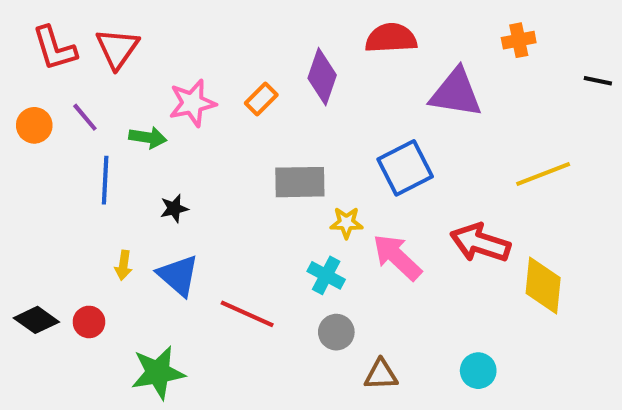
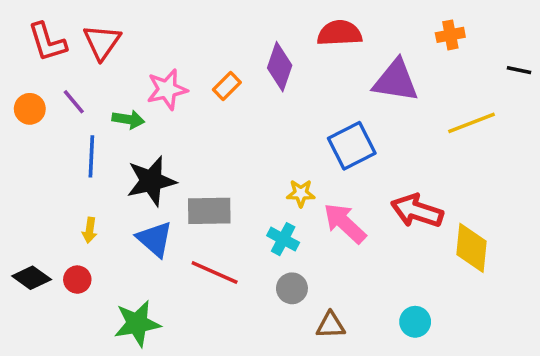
yellow line: (543, 174) -> (471, 123), moved
gray rectangle: (300, 182) -> (209, 211), moved
black star: (174, 208) -> (151, 181), size x2.0
yellow arrow: (123, 265) -> (90, 230), moved

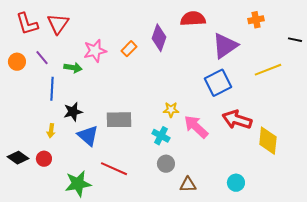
purple triangle: (396, 81) -> (225, 46), turned -44
blue square: (352, 146) -> (218, 83), moved
black star: (151, 181) -> (73, 112), moved, size x0.7
red line: (215, 272) -> (114, 169), moved

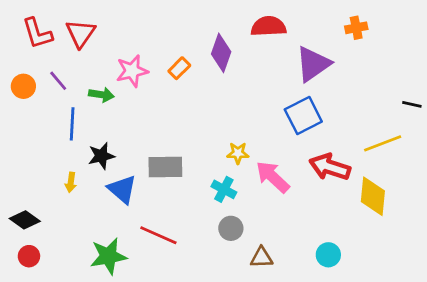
black line: (295, 40) -> (412, 104), moved
yellow line: (268, 70) -> (383, 143), moved
red circle: (44, 159) -> (29, 256), moved

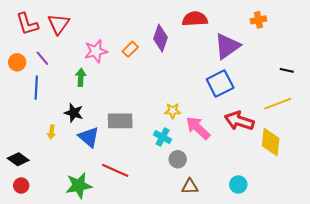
green arrow: (101, 95) -> (81, 77), moved, turned -96
black line: (412, 104) -> (287, 70), moved
blue line: (72, 124) -> (36, 88), moved
black star: (101, 156) -> (74, 113), turned 30
gray circle: (231, 228) -> (178, 159), moved

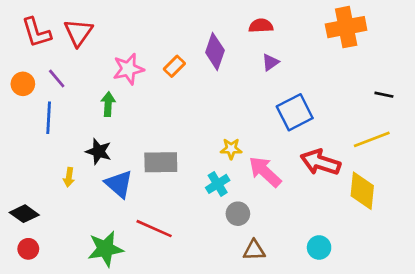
red semicircle: (195, 19) -> (261, 26), size x0.7
orange cross: (258, 20) -> (346, 27), size x1.8
purple triangle: (227, 46) -> (270, 62), moved, size x0.5
cyan cross: (163, 137) -> (218, 184), turned 30

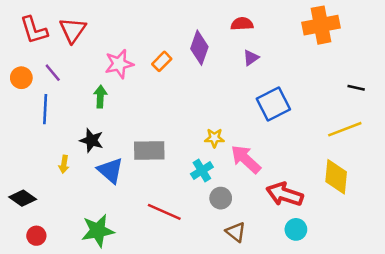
red arrow: (320, 162) -> (285, 194), moved
red line: (154, 229) -> (164, 212), moved
red circle: (28, 249) -> (36, 236), moved
brown triangle: (254, 250) -> (236, 232), turned 40

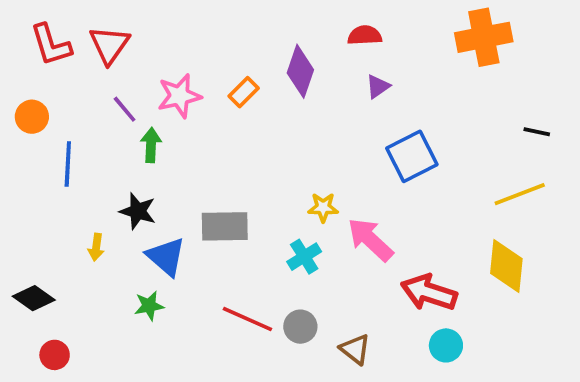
purple line: (53, 73) -> (125, 109), moved
gray circle: (221, 198) -> (300, 327), moved
green star: (98, 231) -> (149, 306), moved, size x0.6

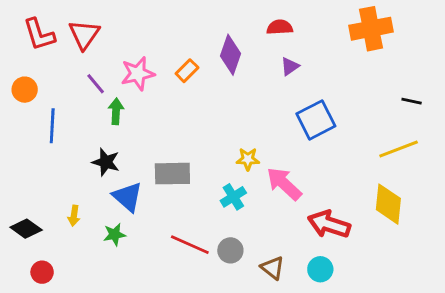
yellow arrow: (96, 247) -> (74, 216), moved
cyan circle: (446, 345) -> (320, 269), moved

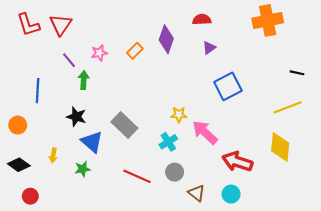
pink star: (138, 74) -> (99, 53), size x0.7
orange circle: (25, 90) -> (18, 125), moved
gray rectangle: (172, 174) -> (124, 125), turned 45
gray circle: (230, 250) -> (175, 172), moved

